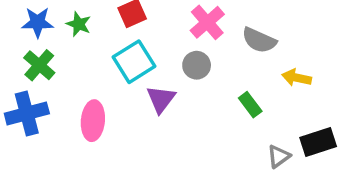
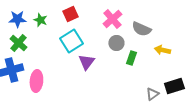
gray circle: (197, 65) -> (116, 43), moved
green rectangle: (250, 105) -> (131, 58), moved, turned 56
pink ellipse: (93, 121) -> (36, 81), moved

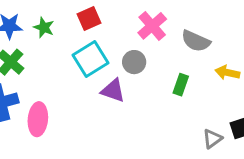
gray circle: (116, 43) -> (134, 62), moved
purple triangle: (86, 62) -> (113, 91), turned -48

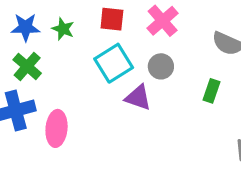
red square: (89, 18) -> (112, 19), turned 30
pink cross: (152, 26) -> (163, 21), moved

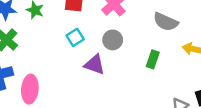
cyan square: (114, 63) -> (75, 37), size x0.6

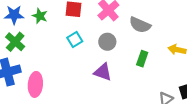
gray semicircle: (166, 22) -> (140, 25), moved
purple triangle: (95, 65) -> (103, 72), moved

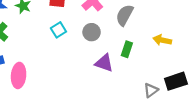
gray semicircle: (140, 25) -> (125, 15), turned 95
purple triangle: (103, 72) -> (104, 63), moved

